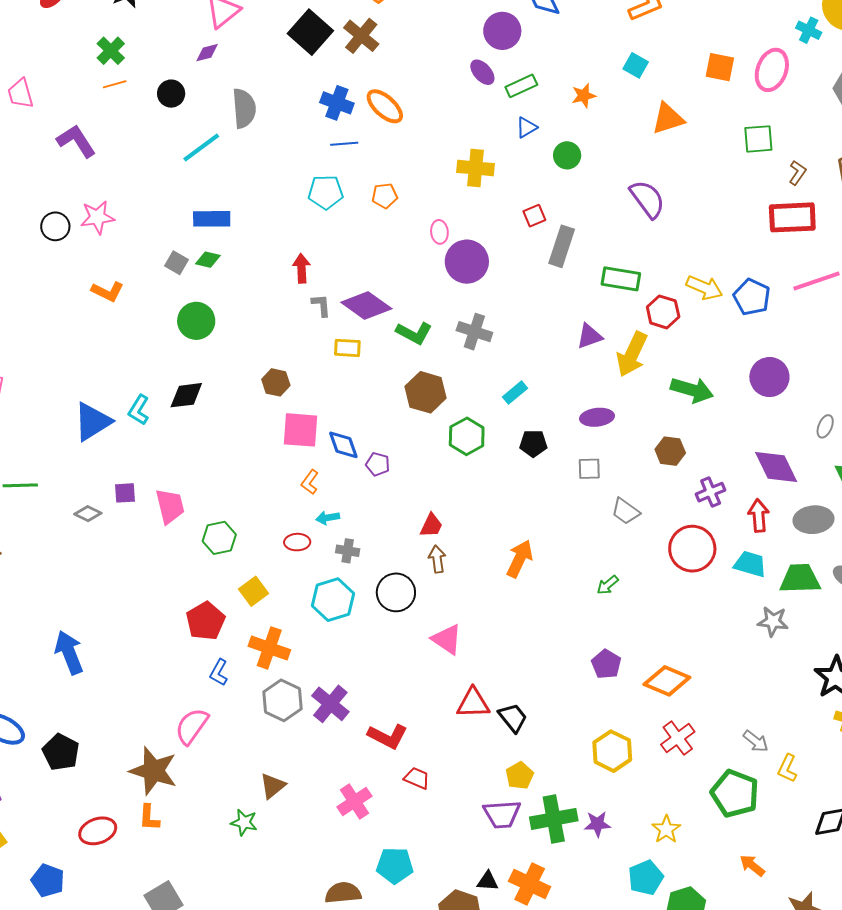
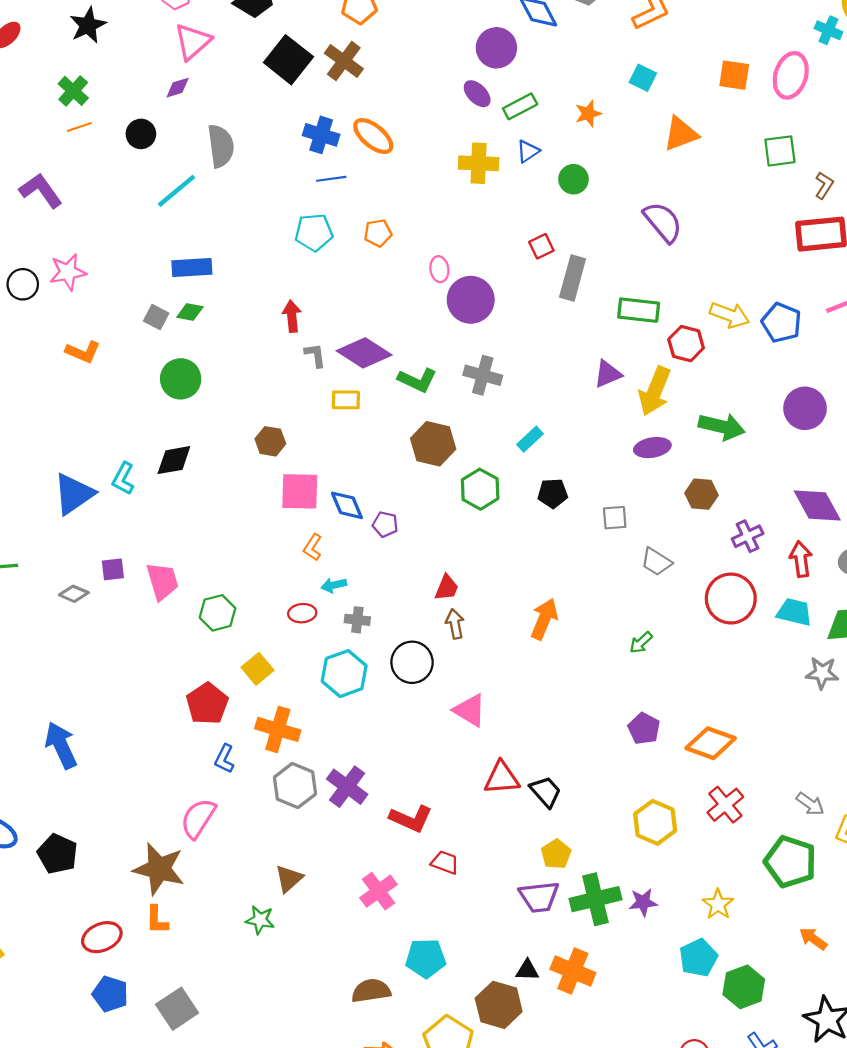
yellow cross: (476, 168) -> (479, 163), moved
purple ellipse: (597, 417) -> (652, 448), moved
blue pentagon: (48, 881) -> (110, 994), moved

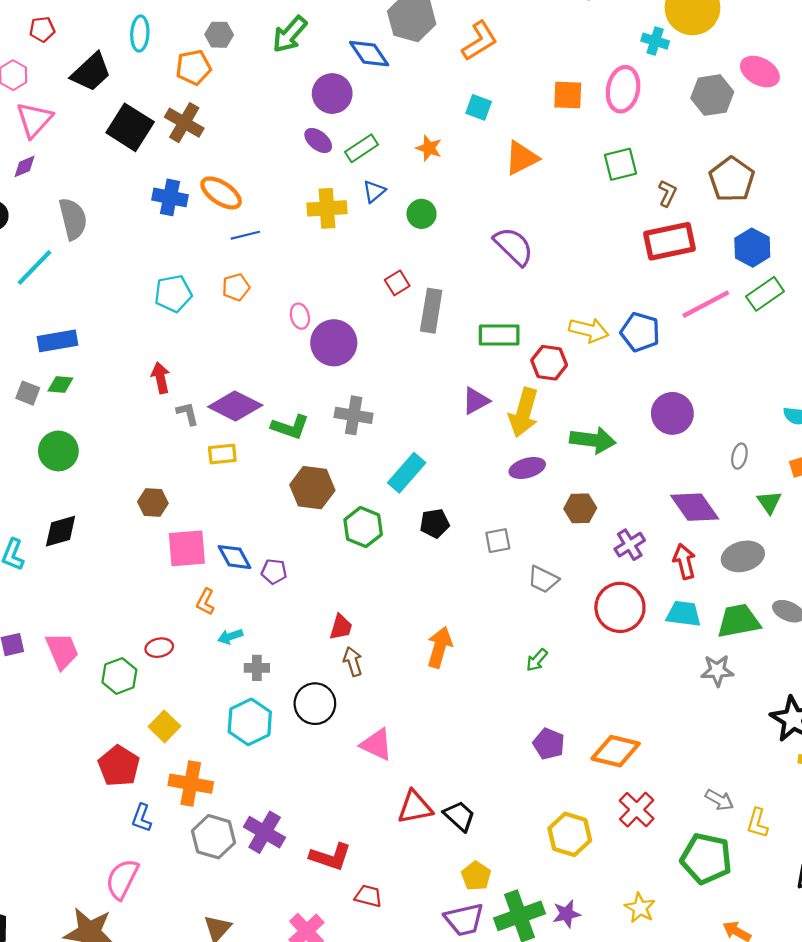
orange star: (588, 114) -> (429, 148), turned -30
blue line: (331, 179) -> (245, 235), moved
cyan rectangle: (530, 439) -> (407, 473), size x1.5
red ellipse: (302, 613) -> (159, 648), moved

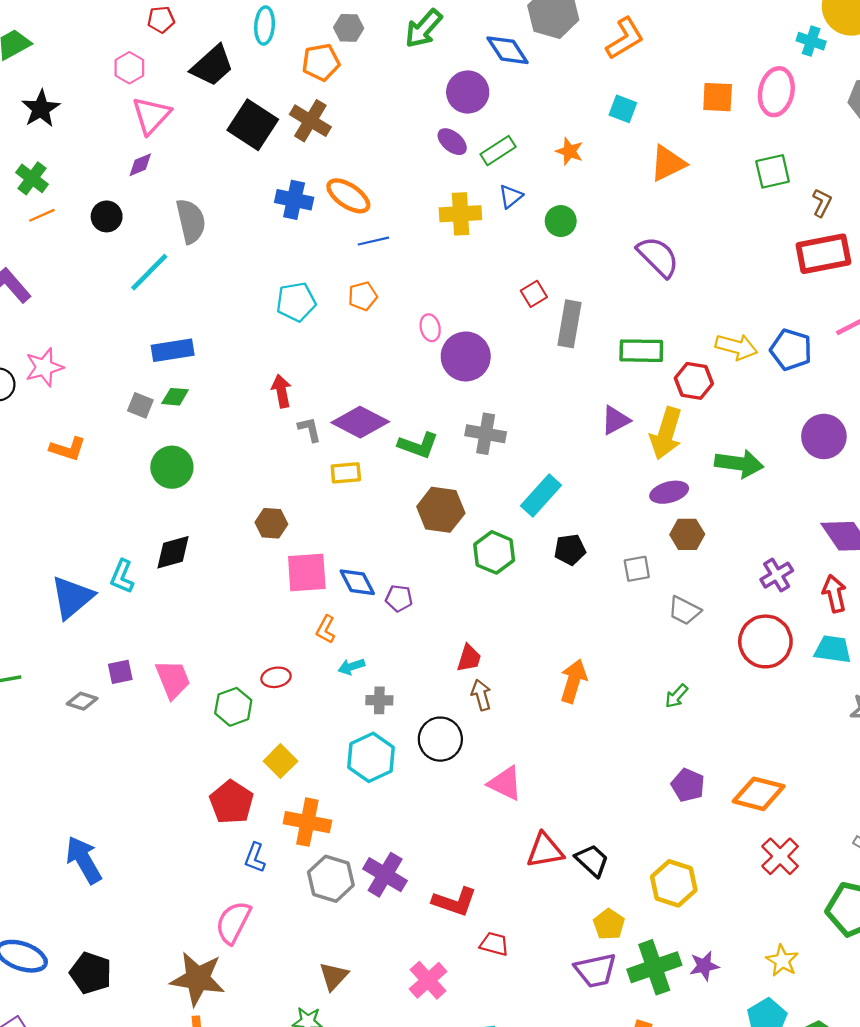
brown hexagon: (580, 508) -> (687, 534), moved
yellow hexagon: (570, 834) -> (674, 883), moved

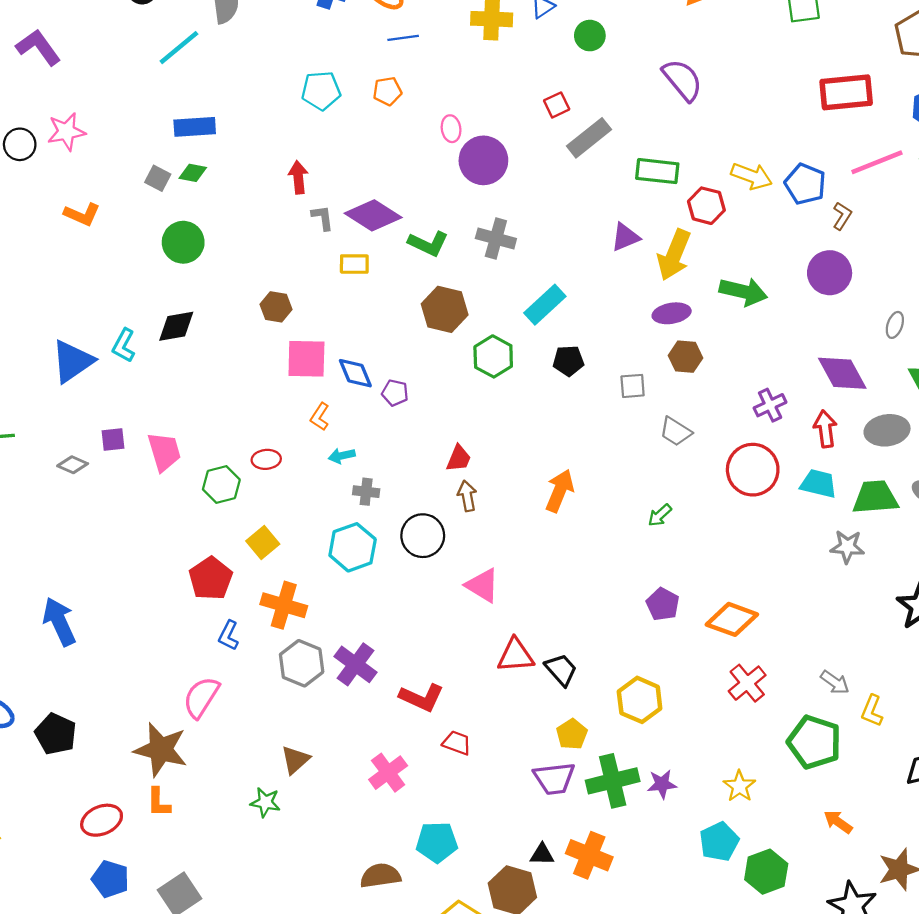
brown L-shape: (822, 203) -> (842, 216), moved
gray rectangle: (570, 324) -> (589, 138), turned 36

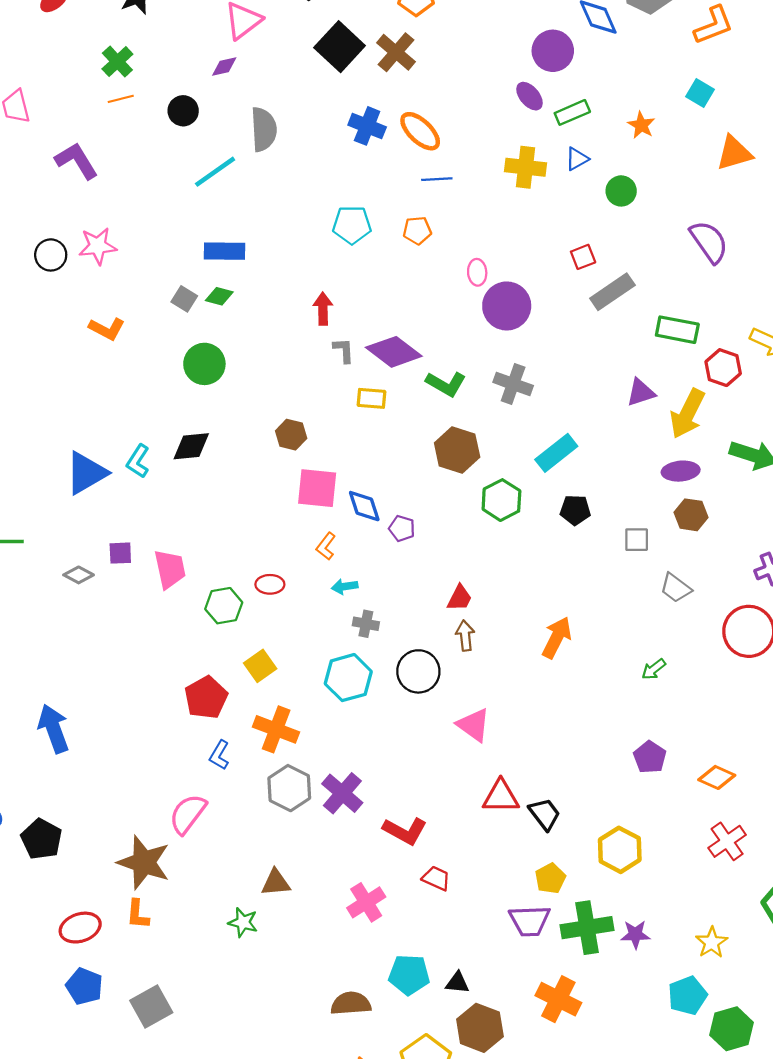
orange diamond: (732, 619) -> (717, 777), size x0.7
brown triangle: (295, 760) -> (276, 883), turned 32
black triangle: (542, 854) -> (457, 983), moved

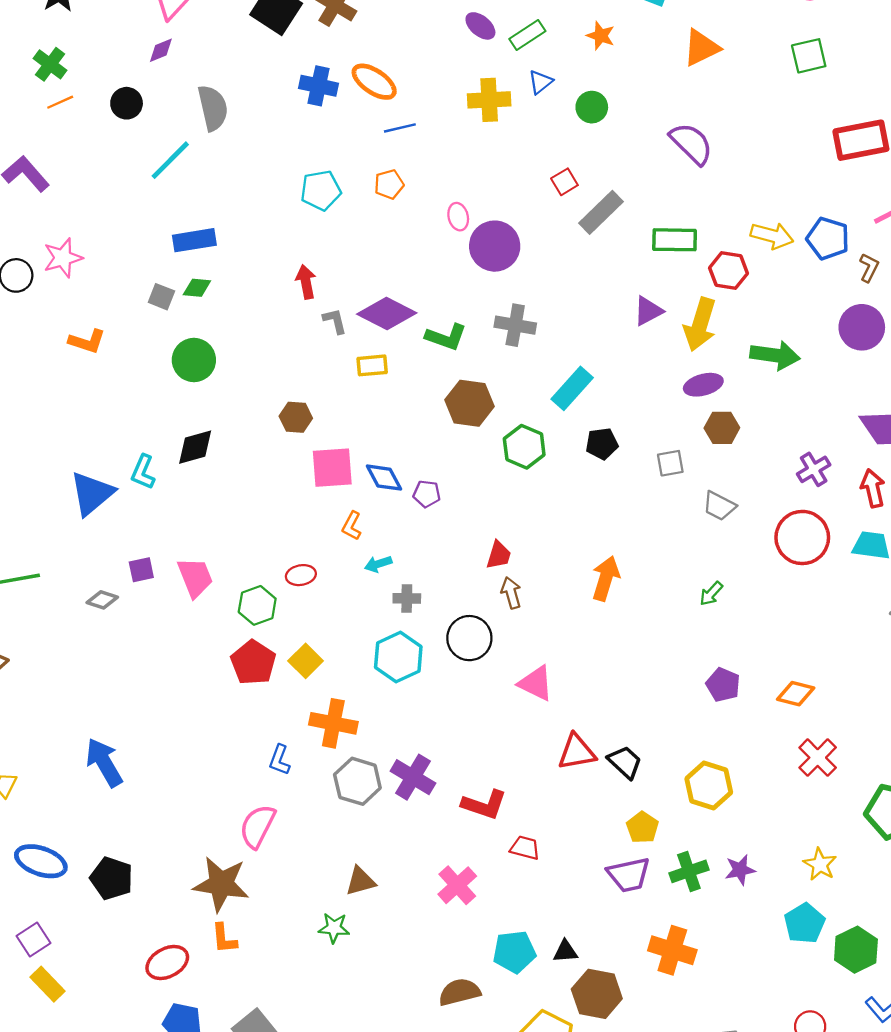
red pentagon: (206, 698) -> (253, 663), moved
green cross: (587, 928) -> (689, 871), size x0.7

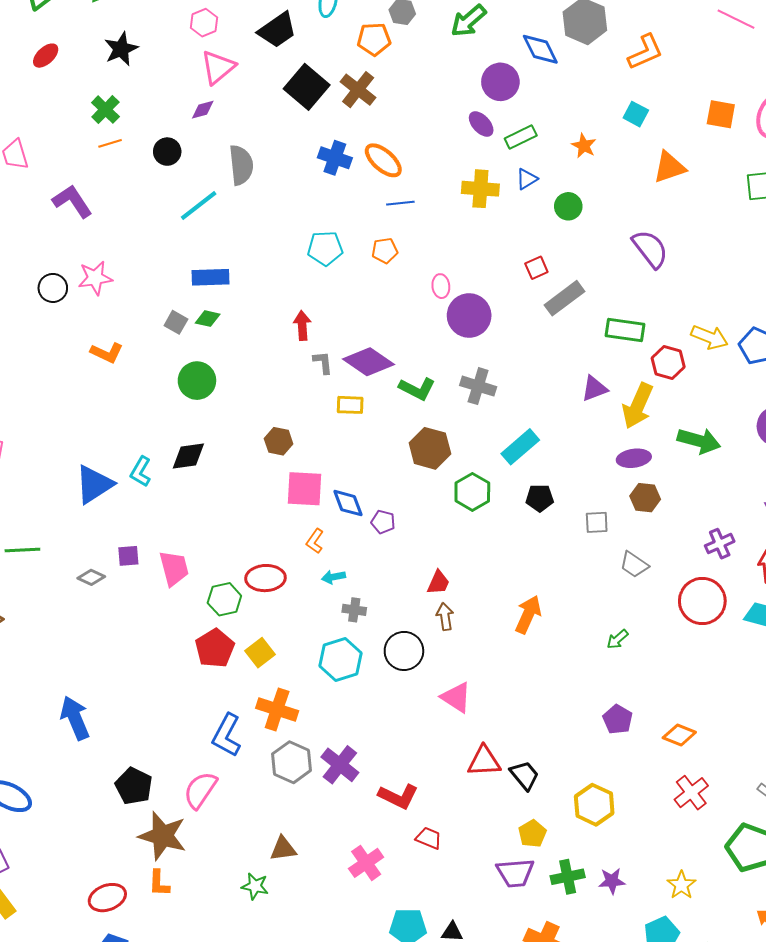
red ellipse: (301, 575) -> (265, 578), size x1.5
blue L-shape: (280, 760) -> (227, 735), size x1.6
black pentagon: (112, 878) -> (134, 786), moved

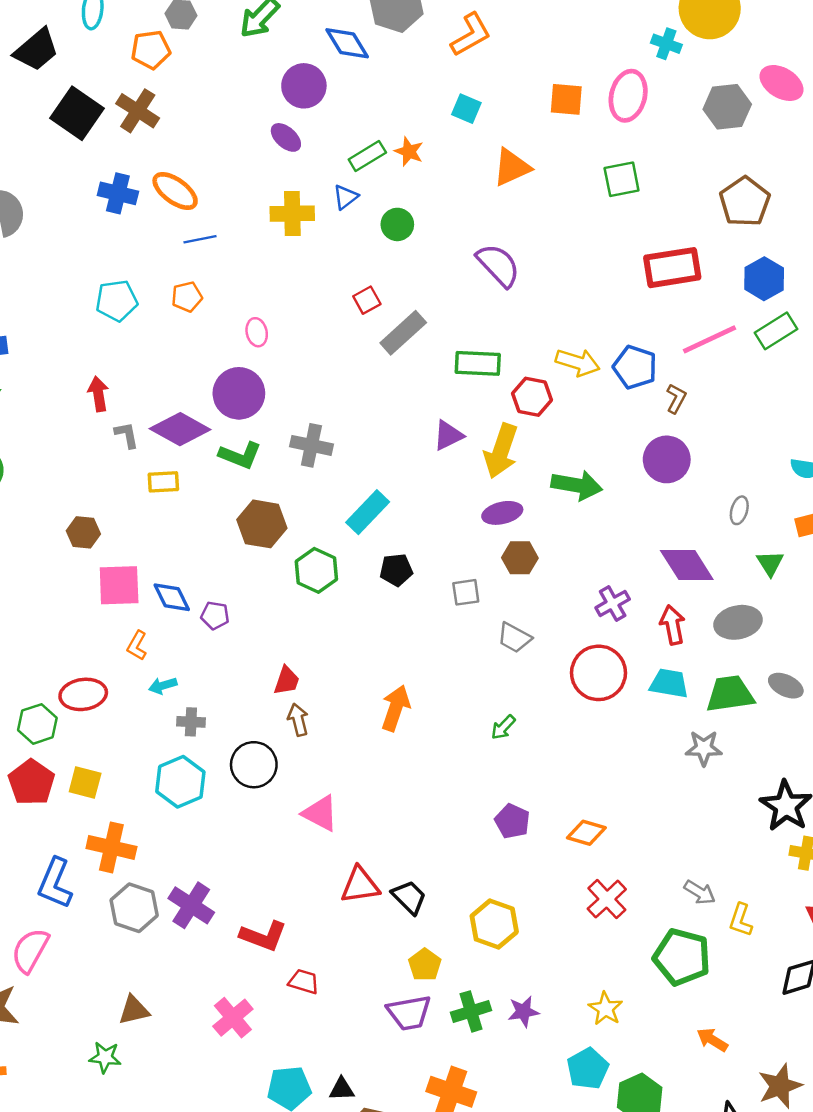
green rectangle: (521, 137) -> (367, 156), moved
purple circle: (469, 315) -> (239, 393), moved
yellow square: (260, 653) -> (85, 783), turned -32

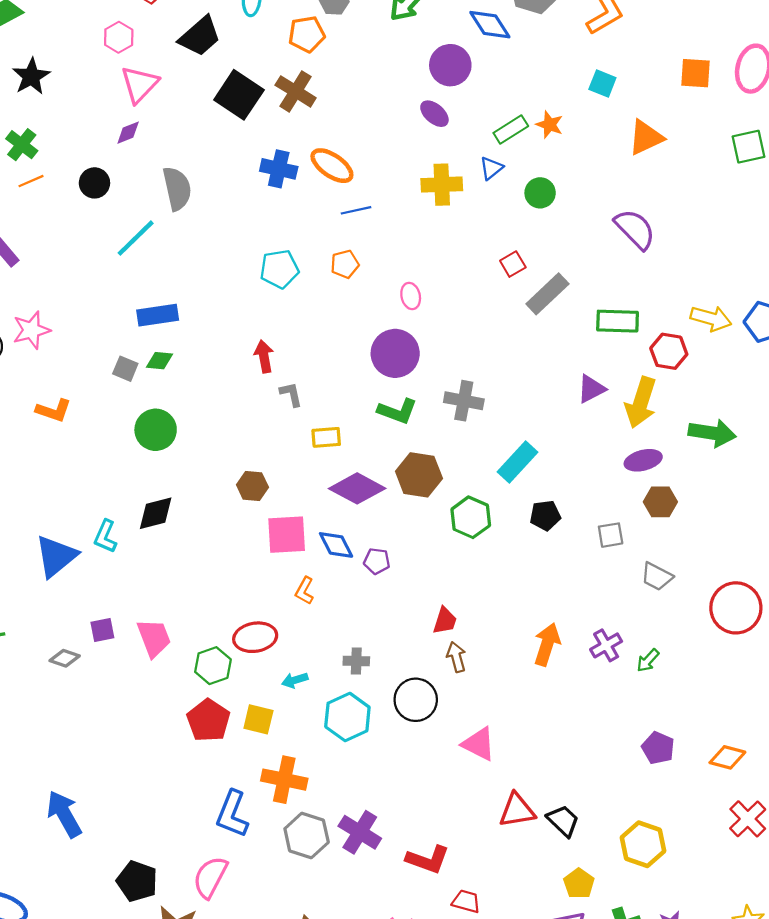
purple diamond: (180, 429) -> (357, 488), moved
purple cross: (613, 603) -> (606, 645), moved
cyan arrow: (163, 686) -> (295, 680), moved

